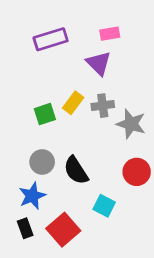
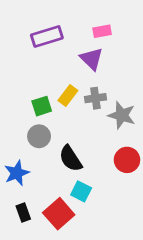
gray circle: (42, 162) -> (39, 136), moved
blue star: (32, 196) -> (17, 173), moved
cyan square: (104, 206) -> (81, 191), moved

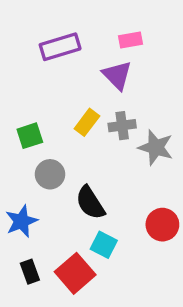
green square: (42, 106) -> (30, 136), moved
red circle: (127, 160) -> (162, 225), moved

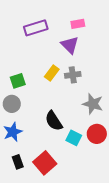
gray star: (156, 147) -> (93, 104), moved
gray circle: (50, 174) -> (12, 104), moved
cyan square: (104, 245) -> (74, 138), moved

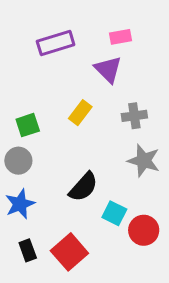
gray cross: (73, 75) -> (134, 116), moved
black semicircle: (54, 121) -> (83, 187), turned -105
red circle: (97, 134) -> (144, 230), moved

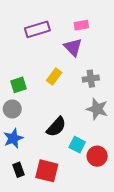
red square: (69, 252) -> (47, 171), turned -35

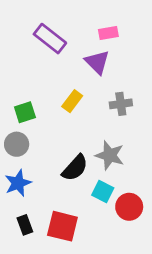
purple rectangle: (37, 29) -> (50, 39), turned 55
gray star: (97, 109) -> (110, 155), moved

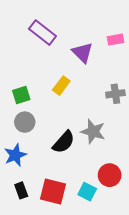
pink rectangle: (108, 33) -> (115, 40), moved
gray cross: (121, 104) -> (115, 94), moved
gray circle: (17, 144) -> (25, 122), moved
cyan square: (103, 191) -> (87, 192), moved

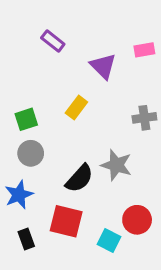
purple rectangle: (42, 33) -> (53, 41), size x0.7
red square: (53, 192) -> (66, 221), moved

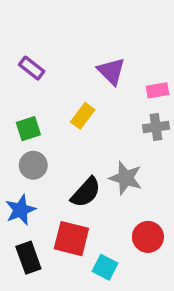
purple rectangle: (53, 41) -> (32, 68), moved
pink rectangle: (144, 50) -> (158, 90), moved
black rectangle: (26, 239) -> (28, 258), size x1.4
cyan square: (109, 240) -> (105, 267), moved

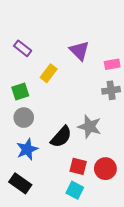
yellow rectangle: (83, 116) -> (49, 73), moved
blue star: (20, 210) -> (27, 149), moved
red square: (71, 239) -> (78, 166), moved, size x0.7
black rectangle: (28, 258) -> (20, 183), turned -35

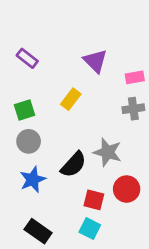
yellow rectangle: (49, 73) -> (71, 99), moved
red circle: (105, 169) -> (127, 189), moved
black rectangle: (20, 183) -> (38, 231), moved

